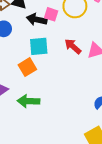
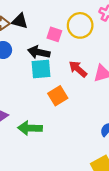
black arrow: (37, 20) -> (39, 52), moved
orange square: (27, 67) -> (58, 96), moved

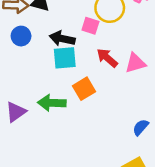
pink square: (54, 34) -> (90, 26), moved
green arrow: (30, 128) -> (52, 103), moved

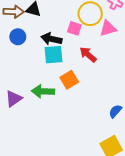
pink triangle: (135, 63) -> (108, 28), moved

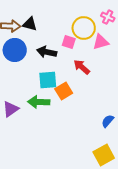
blue circle: (18, 37) -> (15, 50), size x1.5
cyan square: (53, 55) -> (48, 80), moved

